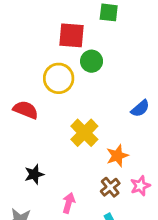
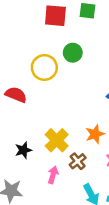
red square: (71, 35) -> (55, 16), moved
yellow cross: (84, 133) -> (57, 140), moved
brown cross: (110, 187) -> (78, 161), moved

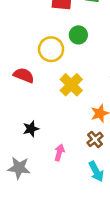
yellow cross: (57, 140) -> (71, 85), moved
brown cross: (78, 161) -> (95, 139), moved

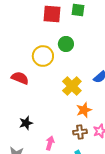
yellow cross: (71, 85) -> (72, 86), moved
brown cross: (95, 139) -> (80, 132), turned 32

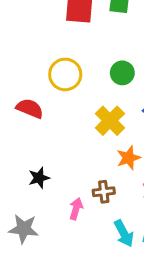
green circle: (66, 44) -> (122, 73), moved
brown cross: (80, 132) -> (104, 192), moved

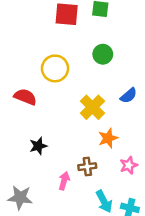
green circle: (122, 73) -> (103, 54), moved
black star: (39, 178) -> (38, 146), moved

